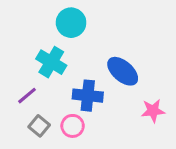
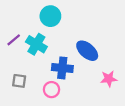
purple line: (27, 96) -> (14, 40), moved
gray square: (39, 126) -> (19, 81), moved, turned -32

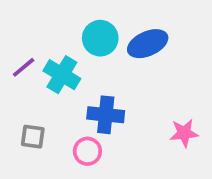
cyan circle: (50, 16) -> (100, 38), moved
blue ellipse: (87, 51) -> (148, 44), moved, turned -65

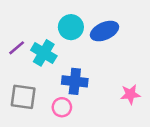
gray square: (33, 137) -> (23, 97), size x1.5

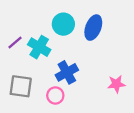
blue ellipse: (104, 31) -> (93, 28), turned -45
blue cross: (75, 81) -> (67, 72), turned -35

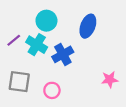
cyan circle: (63, 24) -> (46, 21), moved
blue cross: (67, 72) -> (63, 54), moved

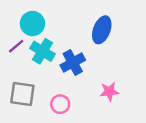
cyan circle: (46, 21) -> (32, 24), moved
pink star: (110, 79) -> (109, 92), moved

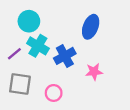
purple line: (16, 46) -> (14, 54), moved
pink star: (109, 92) -> (94, 72), moved

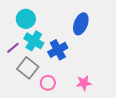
pink star: (94, 72) -> (84, 83), moved
gray square: (20, 84) -> (28, 68), moved, turned 30

